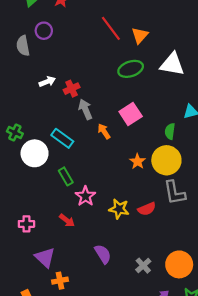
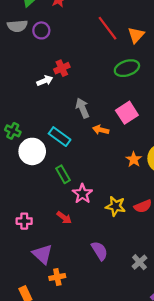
gray semicircle: (23, 46) -> (17, 26), moved, turned -84
red cross: (72, 89) -> (62, 68), moved
orange arrow: (104, 131) -> (101, 130), turned -42

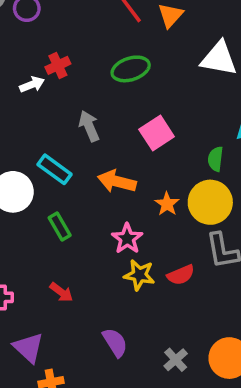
green ellipse: (127, 68) -> (131, 69), moved
orange arrow: (101, 130) -> (117, 181), moved, size x1.5
pink star: (82, 194) -> (127, 239), moved

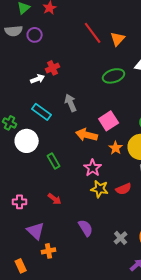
green ellipse: (131, 69) -> (114, 76), moved
pink square: (157, 133) -> (109, 121), moved
cyan rectangle: (54, 169) -> (42, 112), moved

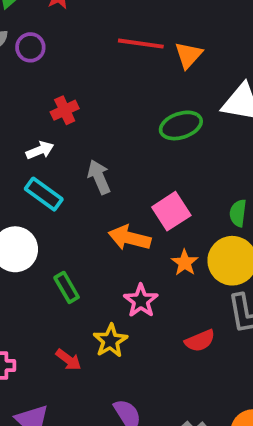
red line: (93, 33) -> (141, 44), turned -45
white arrow: (38, 79) -> (40, 150), moved
yellow star: (100, 189) -> (110, 341), moved, turned 30

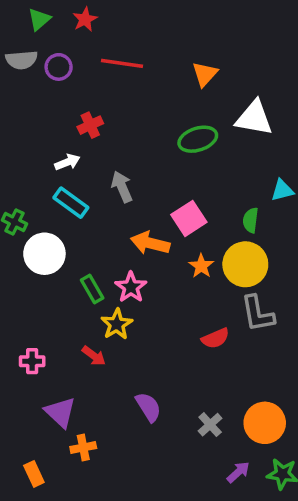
red line: (141, 44) -> (122, 63), moved
pink star: (141, 301) -> (131, 287), moved
yellow star: (110, 341) -> (117, 324), moved

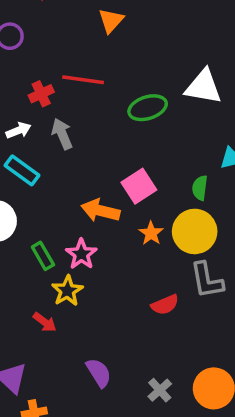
red line: (122, 63) -> (83, 80), moved
orange triangle: (205, 74) -> (111, 21), moved
gray arrow: (122, 187) -> (62, 134), moved

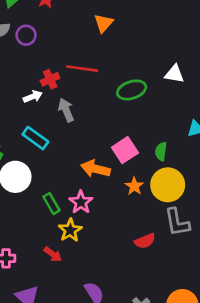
white triangle: (203, 87) -> (174, 74), size x0.7
white arrow: (19, 130) -> (33, 97), moved
green semicircle: (200, 188) -> (161, 151), moved

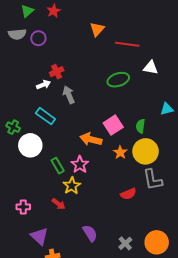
red line: (82, 69) -> (127, 44), moved

